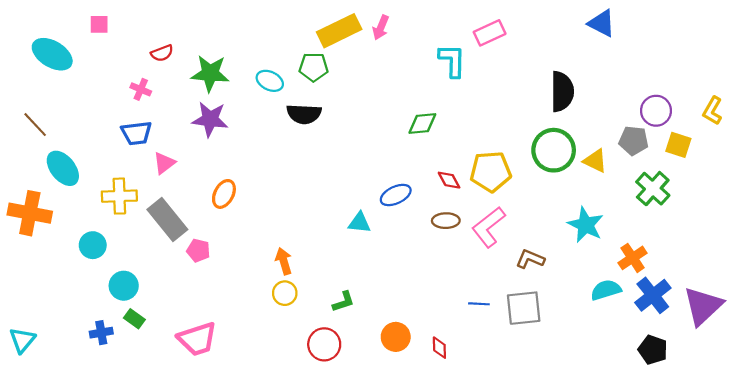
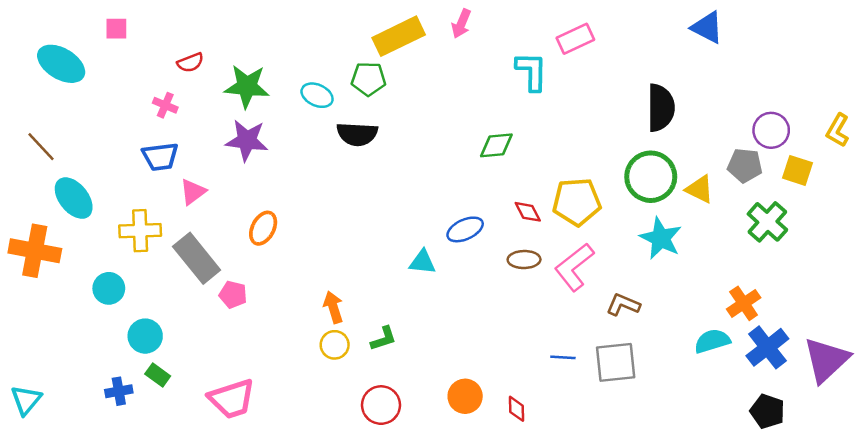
pink arrow: (381, 28) -> (461, 24), moved
cyan star: (586, 225) -> (661, 238), moved
green L-shape: (343, 302) -> (384, 339), moved

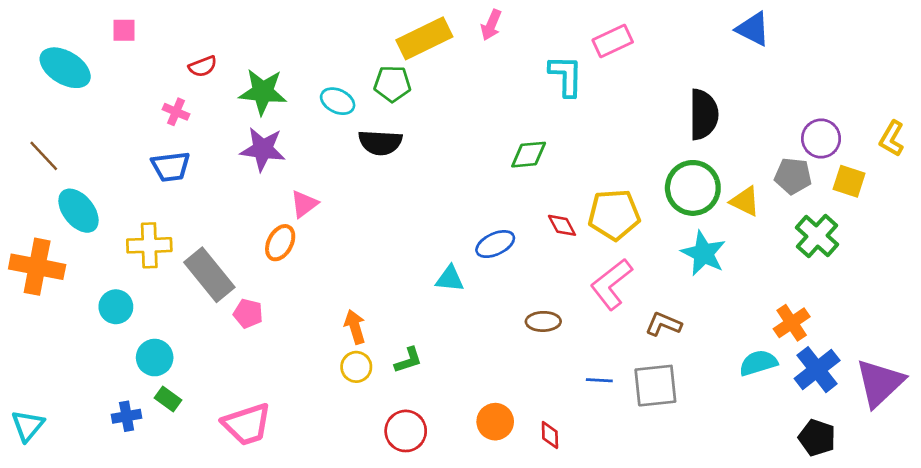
pink triangle: (193, 192) -> (304, 204), moved
brown ellipse: (524, 260) -> (543, 321), moved

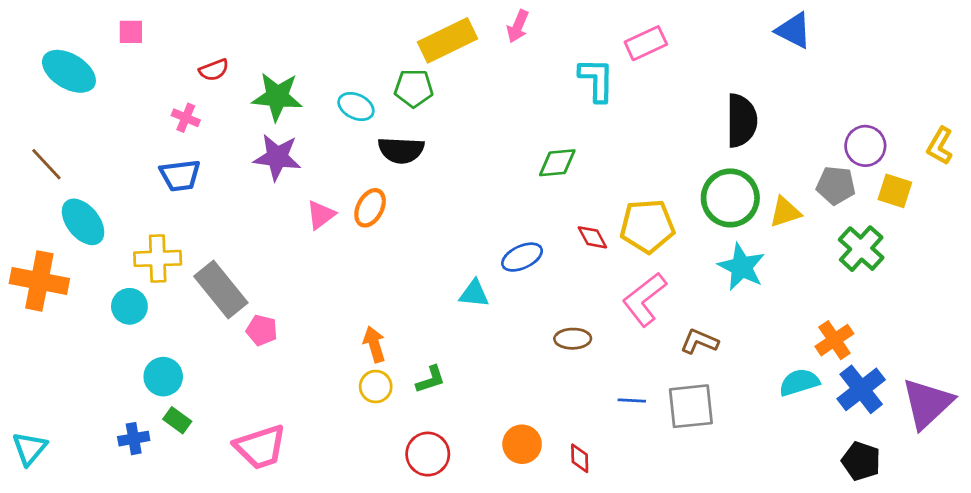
yellow triangle: (745, 201) -> (785, 212), turned -44
orange ellipse: (280, 243) -> (370, 208), moved
cyan circle: (116, 307) -> (129, 306), moved

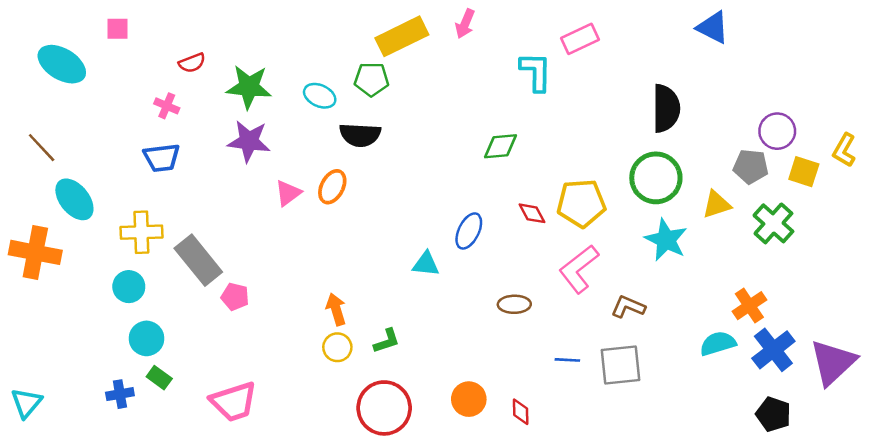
yellow L-shape: (940, 146) -> (844, 150), moved
yellow triangle: (785, 212) -> (717, 204), moved
blue ellipse: (522, 257) -> (469, 231), turned -39
cyan circle: (129, 306) -> (129, 287), moved
red circle: (428, 454) -> (384, 408), size x1.4

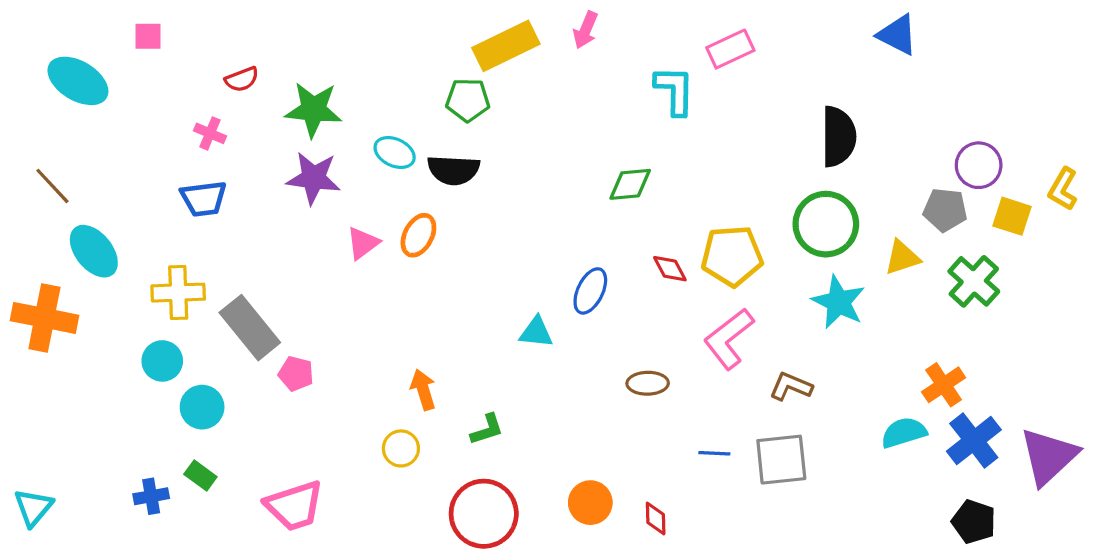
cyan ellipse: (320, 96) -> (395, 152), moved
cyan circle: (146, 338) -> (202, 407), moved
yellow circle: (337, 347) -> (401, 448), moved

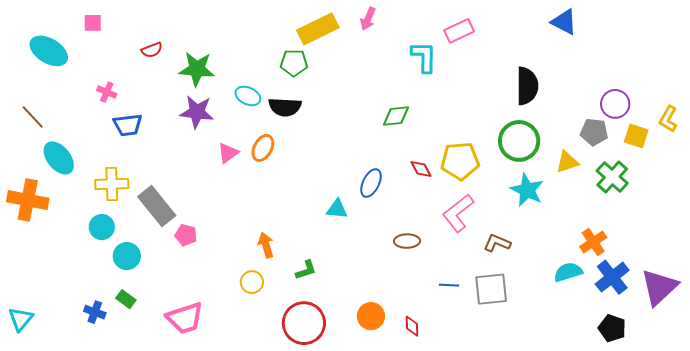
pink cross: (210, 133) -> (107, 92), moved
blue cross: (151, 496) -> (95, 312), turned 30

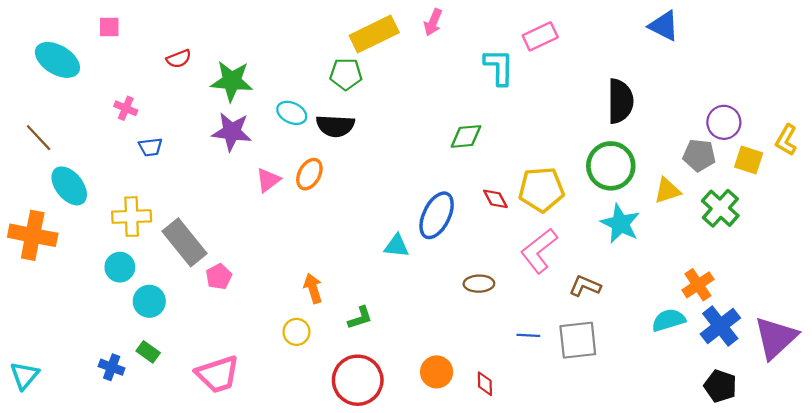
blue trapezoid: (128, 125) -> (150, 147), size x0.7
blue ellipse: (371, 183) -> (437, 215), size x1.4
pink pentagon: (186, 235) -> (219, 277), turned 30

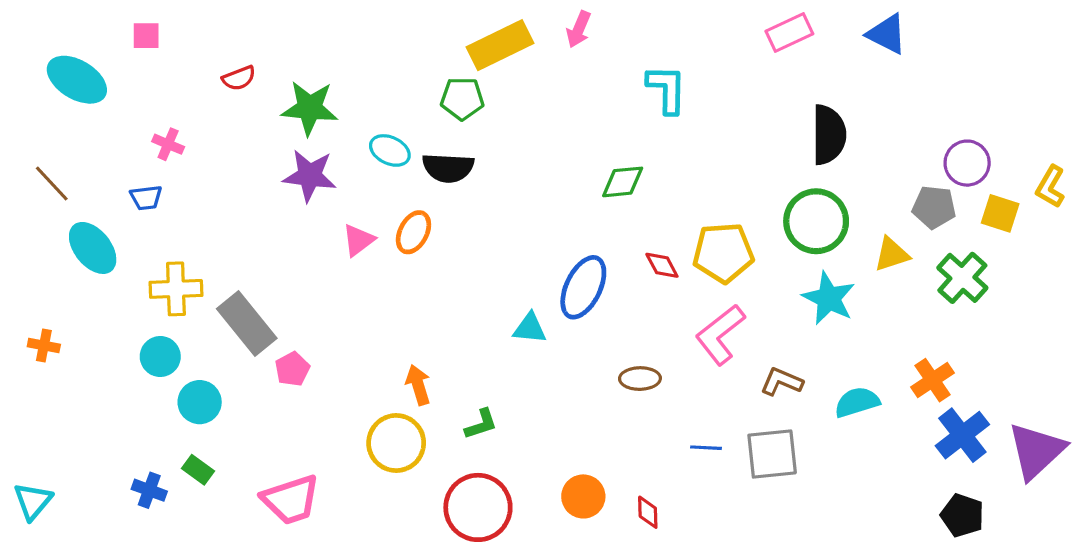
pink rectangle: (540, 36) -> (789, 33), moved
blue trapezoid: (150, 147) -> (146, 198), moved
orange cross: (33, 235) -> (44, 345), moved, size x0.5
cyan semicircle: (669, 320) -> (857, 402), moved
yellow circle: (296, 332) -> (396, 443), size x1.6

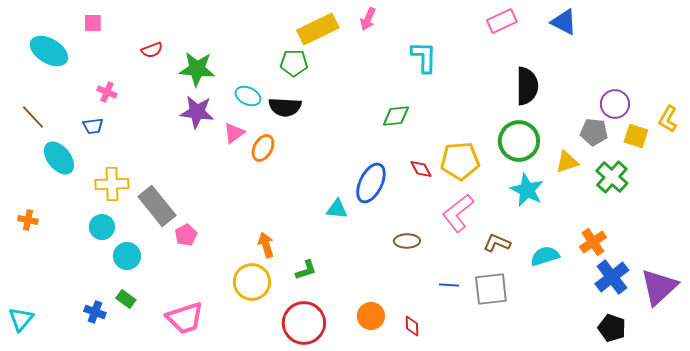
pink triangle: (358, 240) -> (234, 133), moved

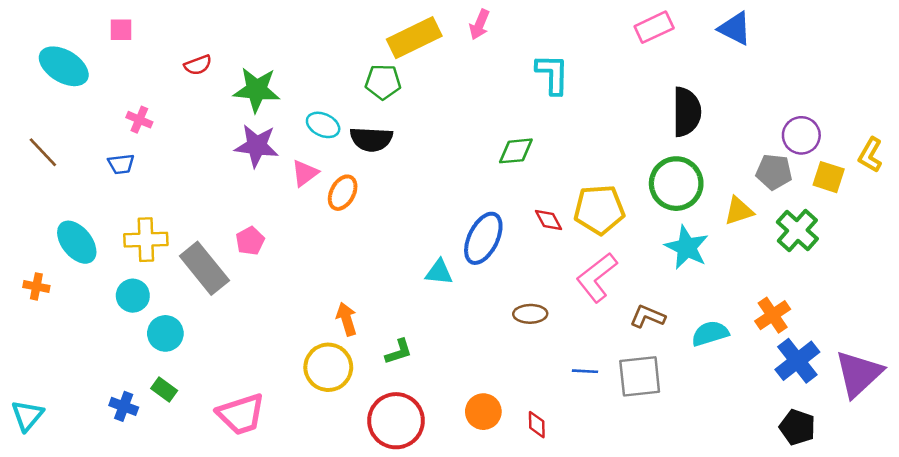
cyan ellipse: (59, 158) -> (77, 242), moved
pink pentagon: (186, 235) -> (250, 241), moved

